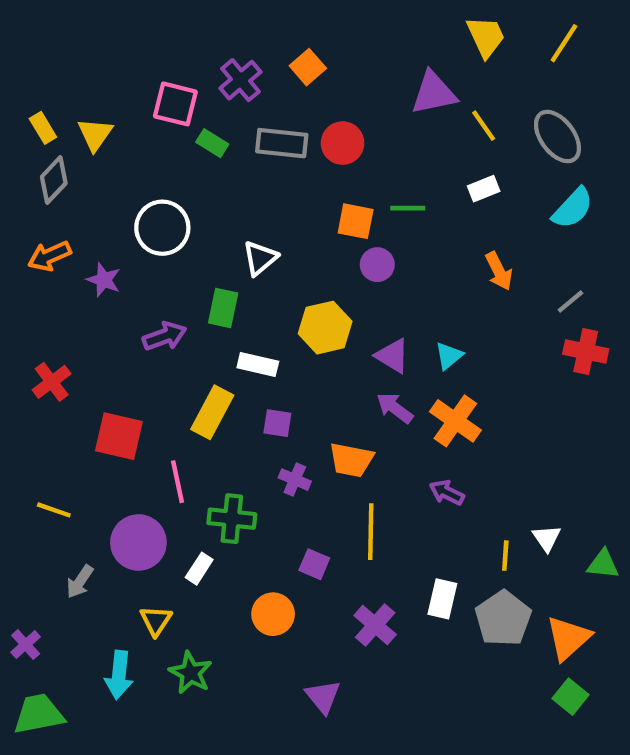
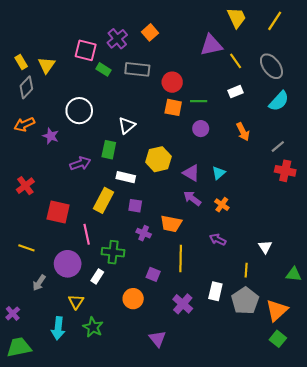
red circle: (343, 143) -> (172, 82), moved
purple circle: (377, 265) -> (201, 129), moved
orange cross: (455, 421) -> (222, 205), size x0.6
white triangle: (547, 538) -> (265, 247), moved

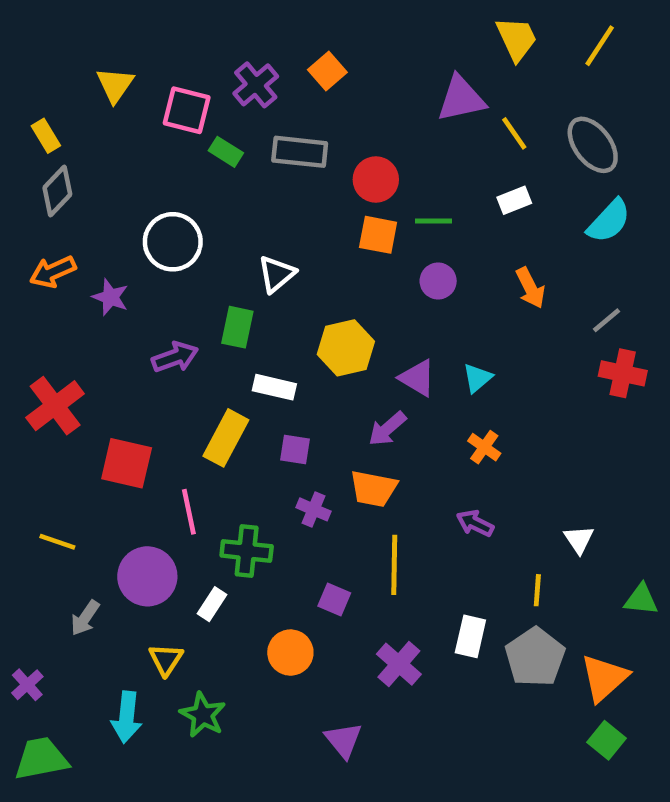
yellow triangle: (46, 65) -> (115, 85), moved
red cross: (25, 186) -> (55, 406), size x1.4
purple arrow: (192, 198) -> (387, 429), moved, turned -78

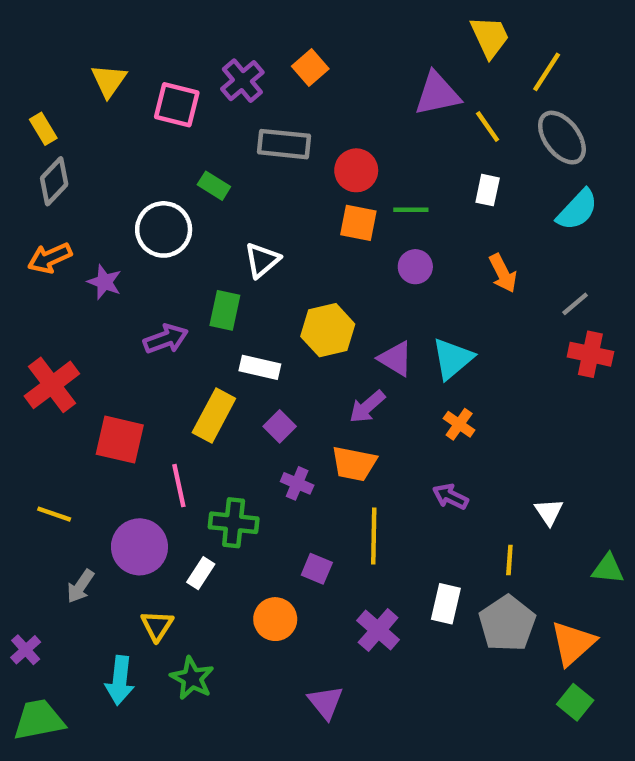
yellow line: (600, 46) -> (547, 72), moved
green rectangle: (226, 152) -> (214, 186), moved
white rectangle: (514, 200) -> (488, 190), turned -56
cyan triangle: (477, 378) -> (453, 359), size x1.5
purple square: (295, 449) -> (280, 426), turned 36

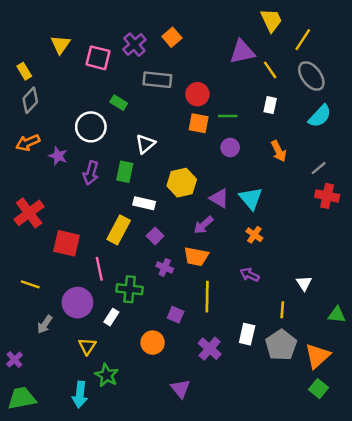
purple arrow: (166, 339) -> (91, 173), moved, turned 125
cyan triangle: (453, 359) -> (251, 198), turned -30
cyan arrow: (120, 680) -> (80, 395), moved

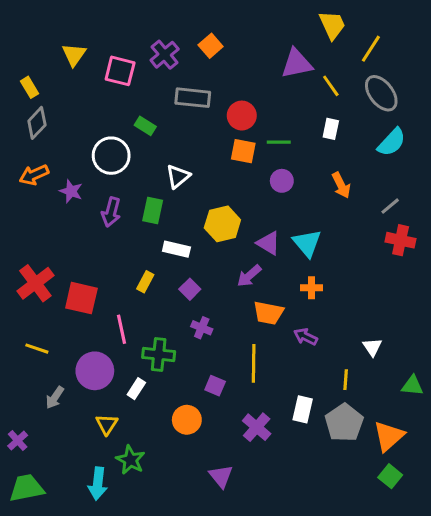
red cross: (29, 213) -> (35, 283), moved
yellow rectangle: (119, 230) -> (145, 282), size x0.6
orange cross: (254, 235) -> (311, 288), turned -35
orange trapezoid: (196, 257) -> (268, 313), moved

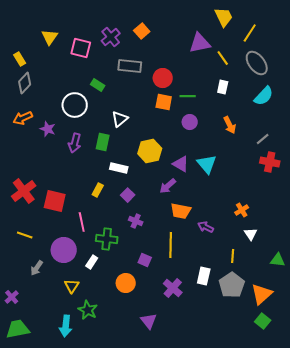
orange cross: (311, 288) -> (242, 210), moved, turned -32

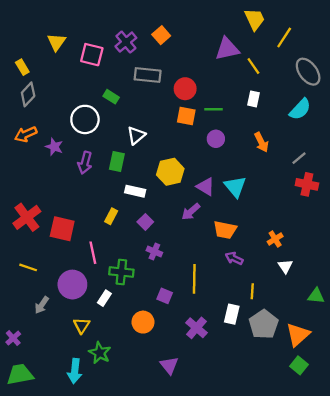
gray ellipse: (257, 63) -> (308, 72), moved
orange trapezoid: (181, 211) -> (225, 230), moved
yellow line: (233, 256) -> (252, 291), moved

